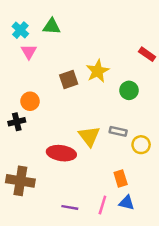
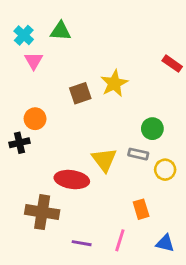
green circle: (129, 90) -> (152, 129), moved
brown cross: (20, 181) -> (42, 212), moved
blue triangle: (127, 203) -> (165, 243), moved

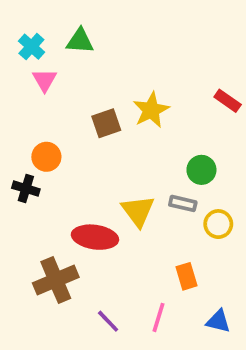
red rectangle: (172, 64) -> (228, 101), moved
black cross: (19, 143) -> (26, 189), turned 30
brown cross: (42, 212) -> (56, 280), turned -32
purple line: (82, 243) -> (108, 321), turned 36

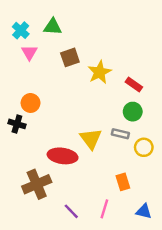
red rectangle: (228, 101) -> (134, 85), moved
brown square: (106, 123) -> (70, 57), moved

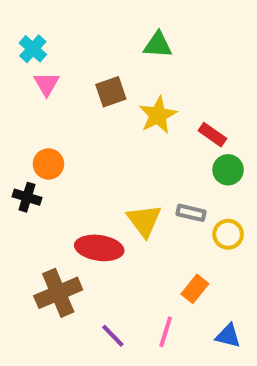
green triangle: (53, 27) -> (158, 45), moved
green circle: (133, 112) -> (228, 170), moved
orange rectangle: (123, 182) -> (195, 289), turned 56

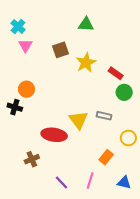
yellow circle: (228, 234) -> (128, 138), moved
brown cross: (58, 293) -> (32, 159), size x0.6

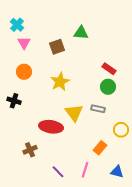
green triangle: (86, 24) -> (81, 33), moved
yellow star: (86, 63) -> (60, 82), moved
orange circle: (26, 89) -> (24, 72), moved
green circle: (124, 92) -> (108, 87), moved

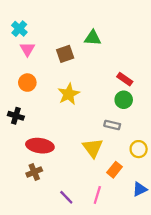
yellow triangle: (74, 113) -> (93, 148), moved
red ellipse: (51, 127) -> (40, 146), moved
blue triangle: (117, 172) -> (140, 189), moved, turned -40

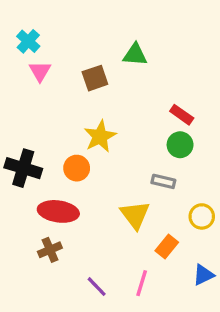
orange circle: (27, 83) -> (77, 168), moved
black cross: (16, 116) -> (23, 168), size x1.5

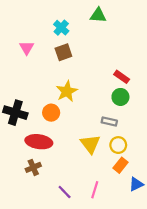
cyan cross: (28, 41) -> (61, 28), moved
green triangle: (135, 55) -> (98, 15), moved
yellow circle: (202, 216) -> (118, 145), moved
orange rectangle: (167, 246) -> (120, 165), moved

